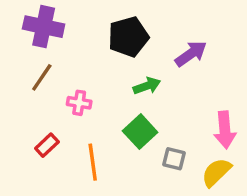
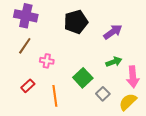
green arrow: (147, 86) -> (114, 62), moved
gray square: (174, 159) -> (103, 94), turned 32

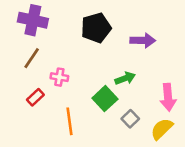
purple arrow: (113, 32) -> (143, 40), turned 36
green arrow: (114, 62) -> (125, 78), moved
red rectangle: (28, 86) -> (35, 97), moved

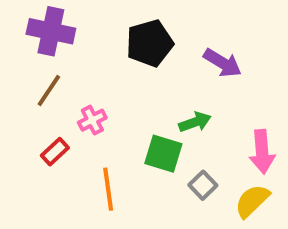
purple arrow: (143, 40) -> (223, 63), turned 30
pink cross: (59, 77) -> (92, 120), turned -36
green square: (105, 99) -> (163, 154), turned -30

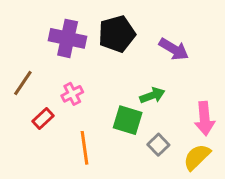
purple cross: (51, 31) -> (68, 38), moved
brown line: (49, 91) -> (23, 83), moved

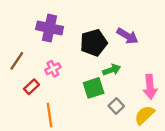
black pentagon: (117, 34) -> (94, 43), moved
green square: (128, 120) -> (94, 88), turned -35
orange line: (84, 148) -> (50, 115), moved

